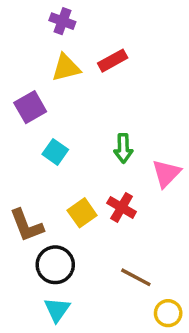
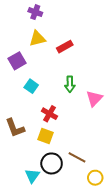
red rectangle: (113, 61) -> (65, 47), moved
red cross: (122, 207) -> (50, 114), moved
yellow square: (82, 213) -> (45, 136), moved, turned -35
black circle: (55, 265) -> (52, 163), moved

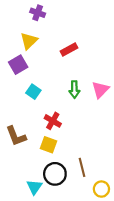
yellow triangle: (37, 38) -> (29, 41), moved, turned -30
pink triangle: (94, 98) -> (100, 90), moved
brown line: (77, 157) -> (82, 167), turned 48

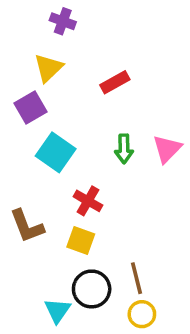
cyan square: (33, 92) -> (56, 152), size x1.5
yellow circle: (101, 189) -> (142, 314), moved

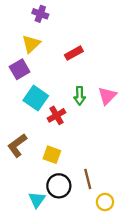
red cross: (88, 201) -> (56, 115), moved, turned 30
brown L-shape: (27, 226) -> (17, 145), turned 75
yellow circle: (142, 314) -> (105, 202), moved

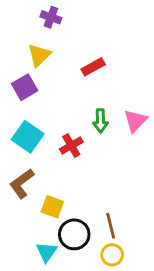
cyan square: (36, 98) -> (28, 137), moved
yellow square: (52, 155) -> (52, 207), moved
yellow circle: (105, 202) -> (112, 255), moved

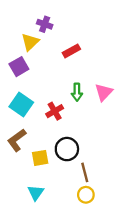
purple cross: (51, 17) -> (45, 24), moved
yellow square: (52, 207) -> (40, 158), turned -30
black circle: (74, 234) -> (67, 149), moved

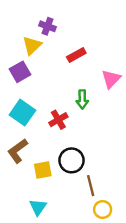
pink triangle: (104, 92) -> (111, 79), moved
yellow circle: (86, 195) -> (103, 210), moved

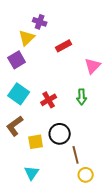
green arrow: (82, 99) -> (82, 97), moved

